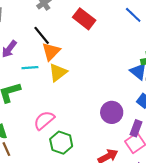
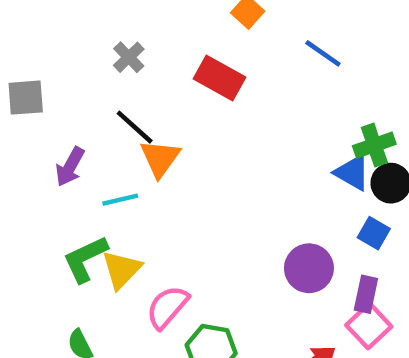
yellow triangle: (58, 72) -> (122, 270), moved

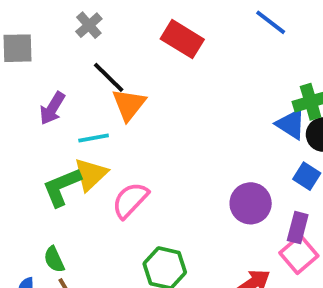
gray cross: (129, 57) -> (89, 25), moved
yellow triangle: (122, 270) -> (91, 174), moved
pink semicircle: (167, 307) -> (130, 200), moved

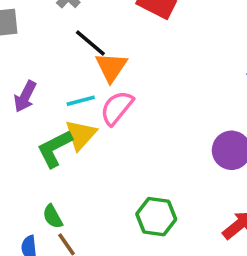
purple arrow: (52, 108) -> (25, 96), moved
pink semicircle: (130, 200) -> (117, 108), moved

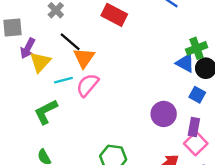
purple arrow: (25, 96) -> (28, 48), moved
yellow triangle: (81, 135) -> (40, 62), moved

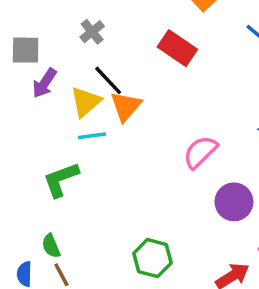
yellow triangle: (40, 62) -> (86, 102), moved
pink semicircle: (87, 85) -> (200, 152), moved

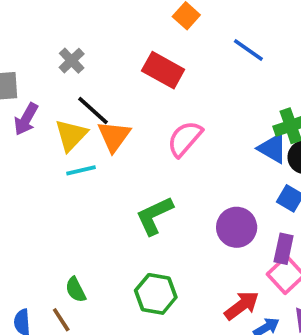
pink semicircle: (200, 152) -> (185, 139), moved
green L-shape: (61, 179) -> (154, 216), moved
green semicircle: (51, 246) -> (76, 290), moved

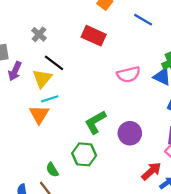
orange triangle: (114, 136) -> (39, 114), moved
pink semicircle: (185, 139) -> (129, 74), moved, turned -140
purple circle: (237, 227) -> (130, 133), moved
green hexagon: (156, 294) -> (84, 154), moved

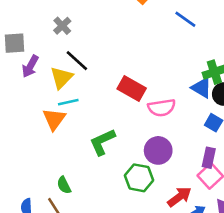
red rectangle: (94, 36) -> (132, 89), moved
pink semicircle: (129, 74) -> (162, 108), moved
green L-shape: (95, 122) -> (102, 142), moved
green hexagon: (84, 154) -> (139, 178), moved

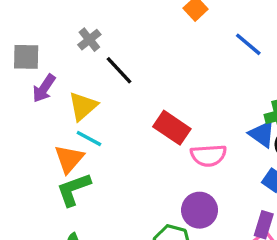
black line: (77, 61) -> (119, 70), moved
cyan line: (68, 102) -> (89, 139), turned 36
green L-shape: (102, 142) -> (74, 189), moved

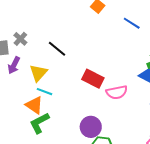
gray cross: (89, 40) -> (20, 39), moved
orange triangle: (69, 159) -> (34, 105), turned -30
purple circle: (200, 210) -> (91, 127), moved

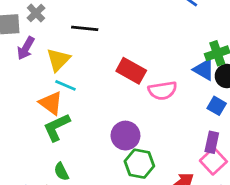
black line: (57, 49) -> (85, 28), turned -36

